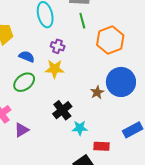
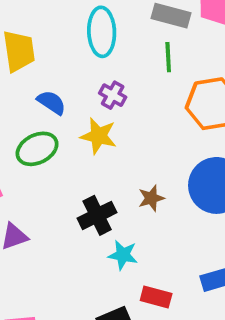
brown star: (97, 92) -> (151, 198), moved

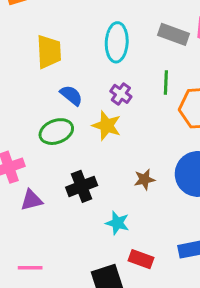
green line: (168, 57) -> (166, 83), moved
black cross: (97, 215) -> (82, 186), moved

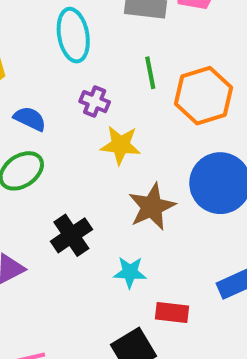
yellow star: (107, 126) -> (120, 145), moved
brown star: (144, 179) -> (152, 207), size x1.6

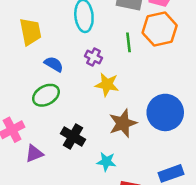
orange hexagon: (204, 96) -> (160, 29), moved
black cross: (71, 235) -> (73, 136), turned -30

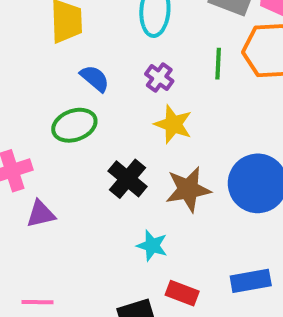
black cross: (73, 136) -> (128, 179), moved

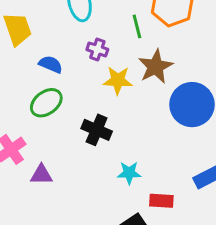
brown star: (188, 189) -> (155, 67), moved
purple triangle: (41, 214) -> (41, 175), turned 30

